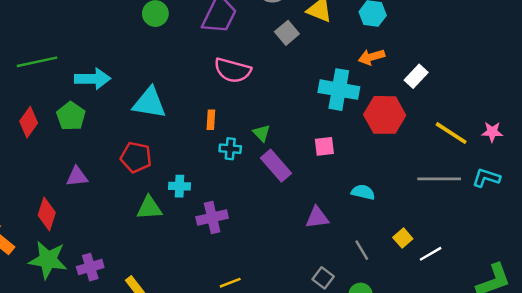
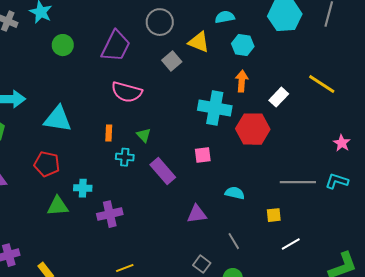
orange arrow: (371, 57) -> (242, 81), turned 110
pink star: (492, 132) -> (342, 143), turned 30
green triangle: (262, 133) -> (144, 135), moved
yellow line: (451, 133) -> (322, 84), moved
yellow square: (403, 238) -> (274, 215), moved, turned 35

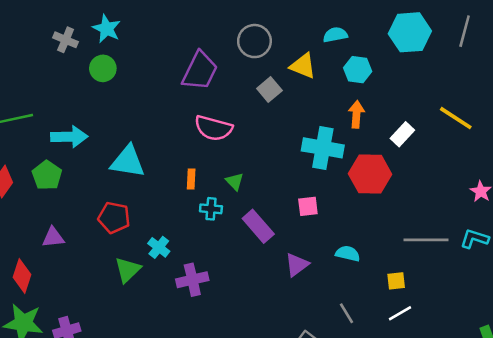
green circle: (63, 45) -> (103, 68), moved
cyan cross: (83, 188) -> (159, 247), turned 36
green triangle: (58, 206) -> (128, 270), turned -40
purple triangle: (197, 214) -> (297, 265), moved, turned -30
white line: (291, 244) -> (400, 313), moved

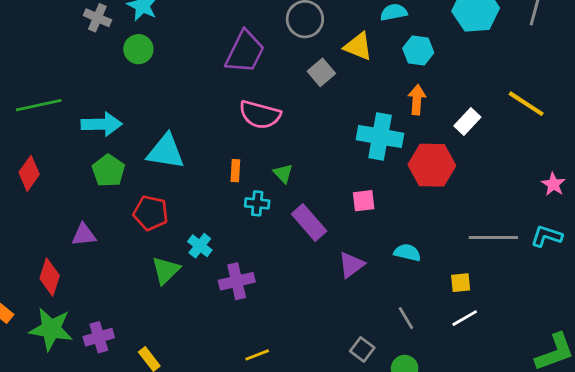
green pentagon: (47, 175) -> (108, 171), moved

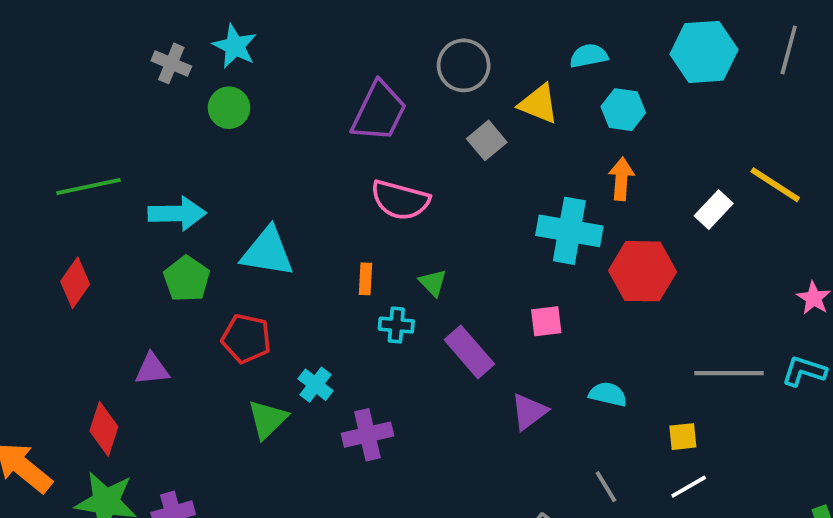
white rectangle: (467, 121) -> (714, 210), moved

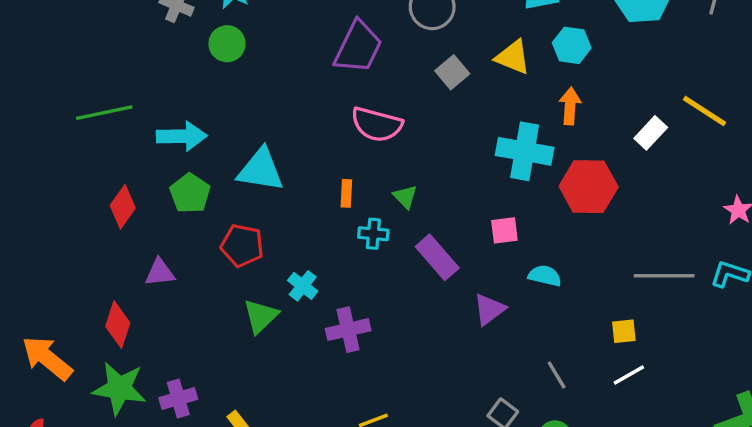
yellow triangle: (539, 104) -> (513, 57), moved
red diamond: (75, 283) -> (123, 207), moved
cyan semicircle: (608, 394) -> (545, 276), moved

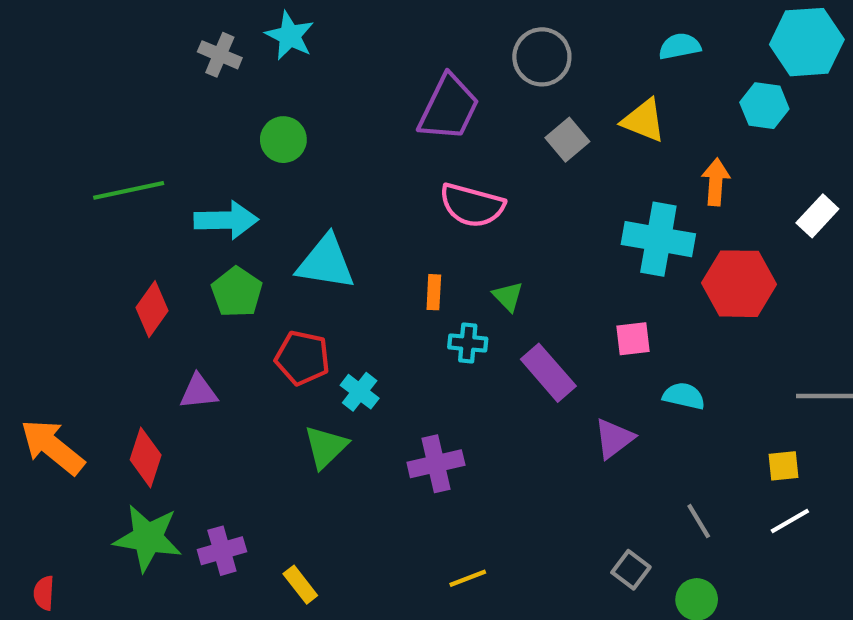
green circle: (227, 44) -> (283, 140), moved
cyan hexagon: (572, 45) -> (764, 106), moved
cyan cross: (303, 286) -> (360, 392), moved
orange arrow: (47, 358) -> (52, 447), moved

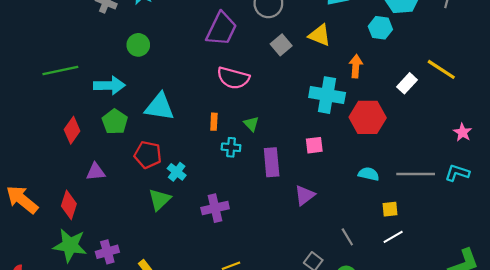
purple rectangle: (548, 373) -> (272, 162), turned 36
cyan semicircle: (684, 396) -> (369, 174), moved

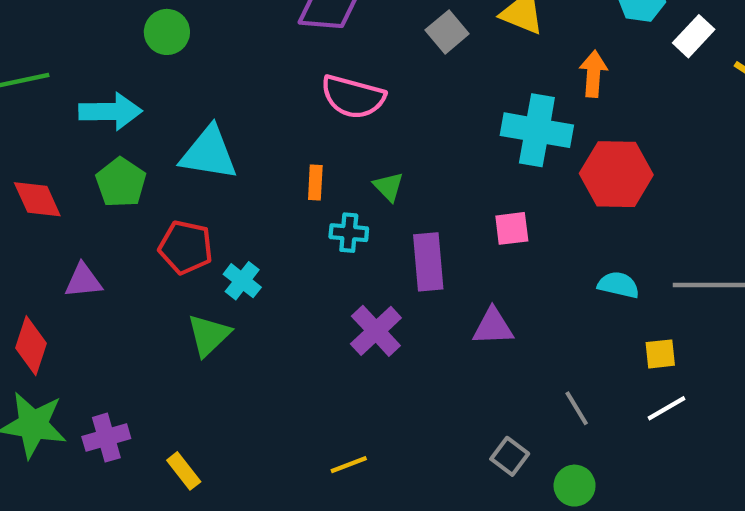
white rectangle: (407, 83) -> (694, 36), moved
red diamond: (72, 130) -> (37, 199), turned -60
purple triangle: (305, 195) -> (493, 327), turned 35
purple cross: (215, 208) -> (376, 331), moved, turned -30

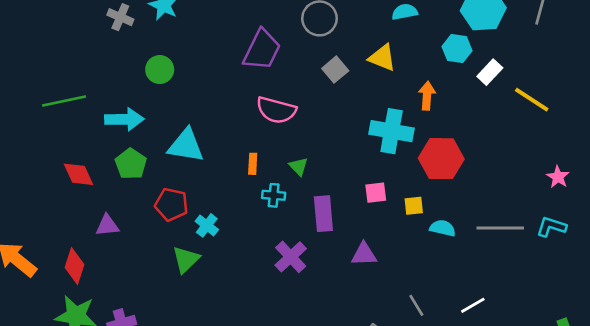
yellow square: (660, 354) -> (414, 206), moved

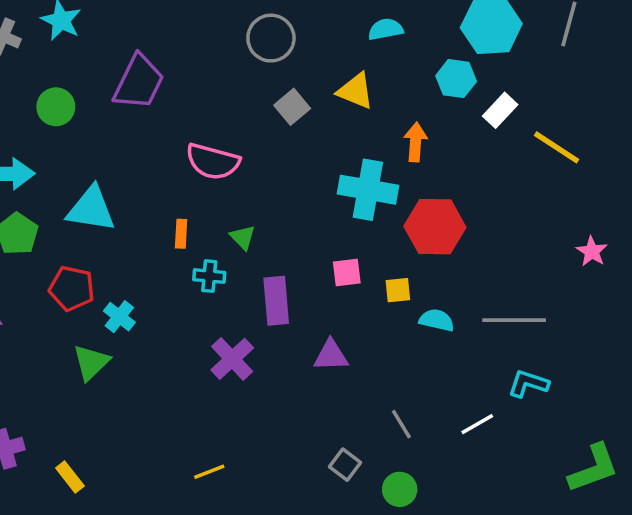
purple trapezoid: (262, 50) -> (139, 82), moved
cyan L-shape: (551, 227) -> (528, 384), moved

